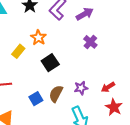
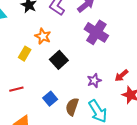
purple cross: (90, 42) -> (96, 32), size x1.6
brown semicircle: (56, 94) -> (72, 107), moved

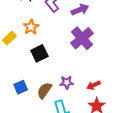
brown semicircle: (72, 107) -> (44, 90), moved

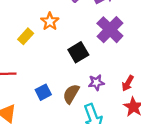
black square: (39, 53) -> (78, 52), moved
red arrow: (94, 85) -> (128, 83), turned -32

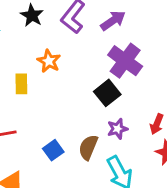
yellow rectangle: (26, 36) -> (21, 84), turned -35
black square: (78, 52) -> (107, 93), moved

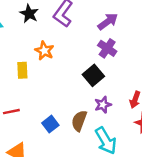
purple arrow: (113, 21) -> (108, 22), moved
purple cross: (125, 61) -> (107, 48), size x0.7

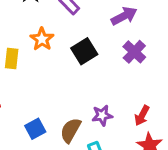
purple cross: (107, 48) -> (134, 52), moved
black square: (93, 75) -> (84, 51), moved

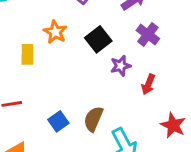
purple star: (102, 115) -> (121, 66), moved
red arrow: (142, 116) -> (148, 84), moved

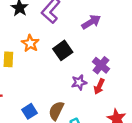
purple cross: (148, 35) -> (101, 65), moved
purple star: (121, 66) -> (79, 82), moved

